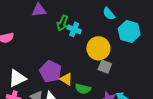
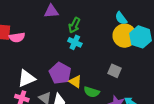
cyan cross: (74, 29) -> (75, 42), moved
yellow circle: (98, 48) -> (125, 36), moved

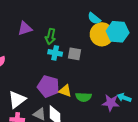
gray square: (115, 71) -> (75, 54), moved

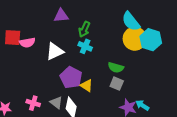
cyan semicircle: (94, 18) -> (131, 21), size x1.5
gray square: (75, 54) -> (117, 84), moved
green semicircle: (83, 97) -> (116, 67), moved
white triangle: (17, 100) -> (55, 51), moved

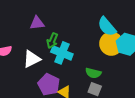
green arrow: (84, 29) -> (52, 41), moved
cyan cross: (85, 46) -> (62, 53), size x1.5

